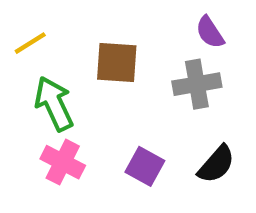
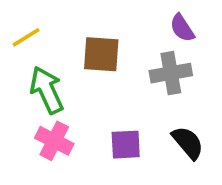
black semicircle: (216, 164) -> (188, 143), turned -81
purple square: (145, 166) -> (126, 145), turned -32

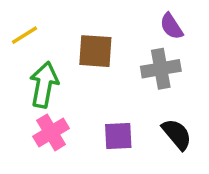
green arrow: (47, 90) -> (44, 85), turned 36
pink cross: (54, 141) -> (51, 132), turned 32

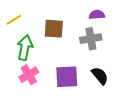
purple semicircle: (171, 26) -> (97, 15), turned 119
purple square: (118, 136) -> (67, 77), size x1.4

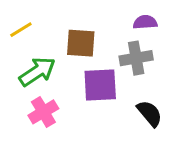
green arrow: (25, 48) -> (37, 72), turned 45
purple square: (67, 77) -> (100, 85), moved

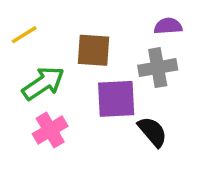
black semicircle: (150, 113) -> (152, 132), moved

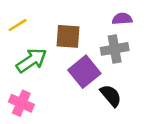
purple square: (116, 99) -> (84, 72), turned -36
pink cross: (50, 130) -> (21, 103), moved, turned -35

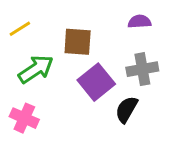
gray cross: (115, 49) -> (142, 69), moved
black semicircle: (111, 96) -> (126, 109), turned -110

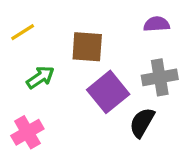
green arrow: (36, 69) -> (40, 77), size x0.7
pink cross: (24, 118) -> (27, 132), turned 36

